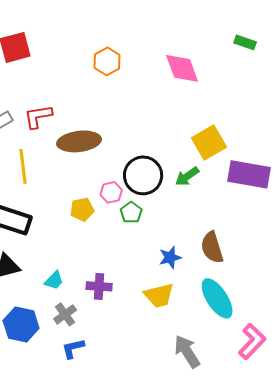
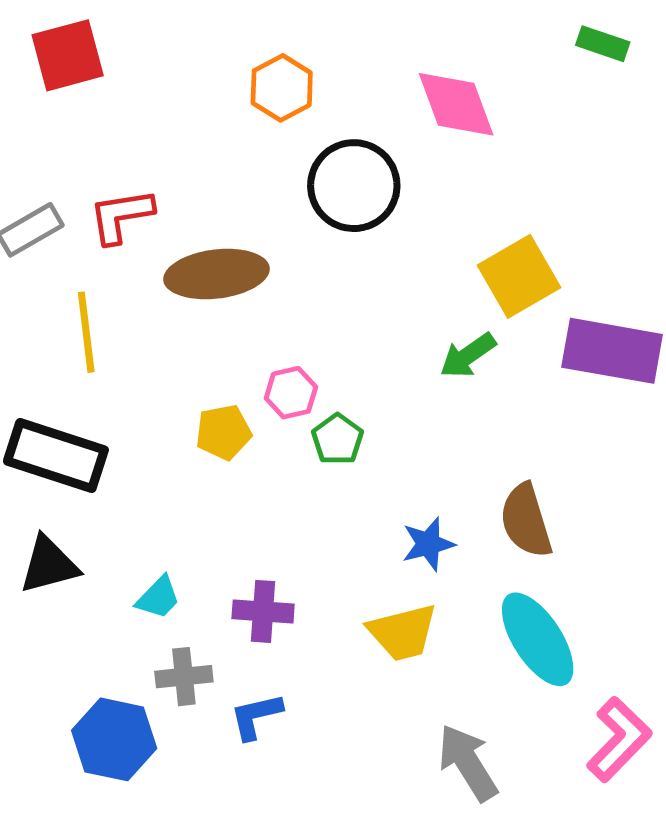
black circle: (143, 175) -> (354, 186), moved
gray cross: (65, 314) -> (184, 677), turned 30
blue hexagon: (21, 324) -> (114, 739), moved
blue L-shape: (73, 348) -> (256, 716), moved

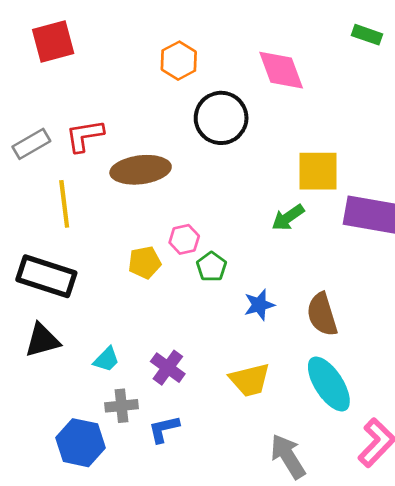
yellow square: (519, 276) -> (318, 171), turned 30
blue star: (428, 544) -> (259, 305), moved
purple cross: (263, 611) -> (168, 368), turned 32

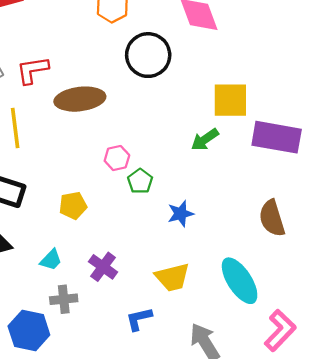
yellow pentagon: (145, 263) -> (73, 206), moved
brown semicircle: (322, 314) -> (272, 218), moved
blue L-shape: (164, 429) -> (139, 319), moved

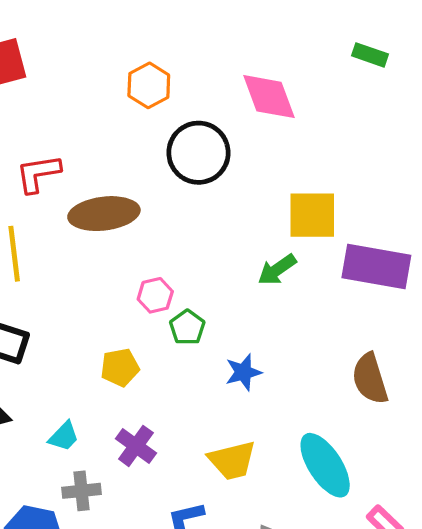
yellow pentagon: (73, 206) -> (120, 367), moved

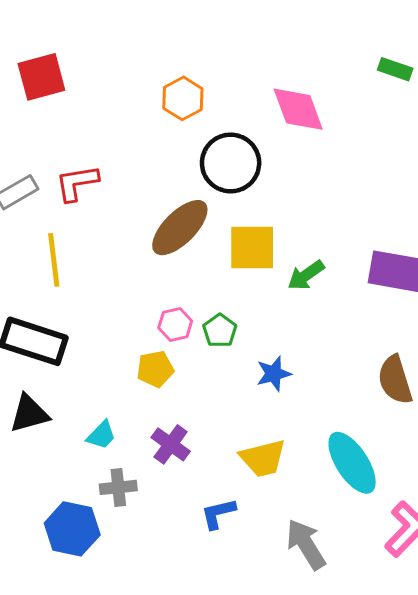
brown ellipse: (104, 214) -> (180, 228), moved, turned -38
yellow square: (312, 215) -> (252, 248), moved
pink hexagon: (155, 295) -> (175, 324), moved

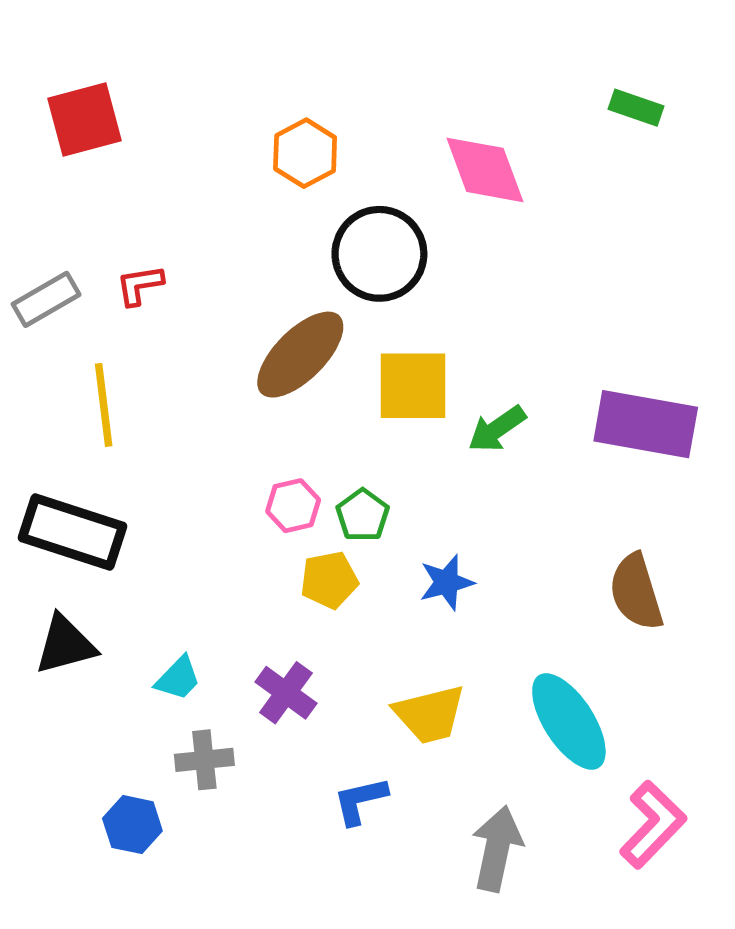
red L-shape: (77, 183) -> (140, 285), size x0.7
yellow pentagon: (155, 369) -> (329, 580), moved
blue hexagon: (72, 529) -> (132, 825), size x0.7
gray arrow: (306, 544) -> (497, 849), turned 44

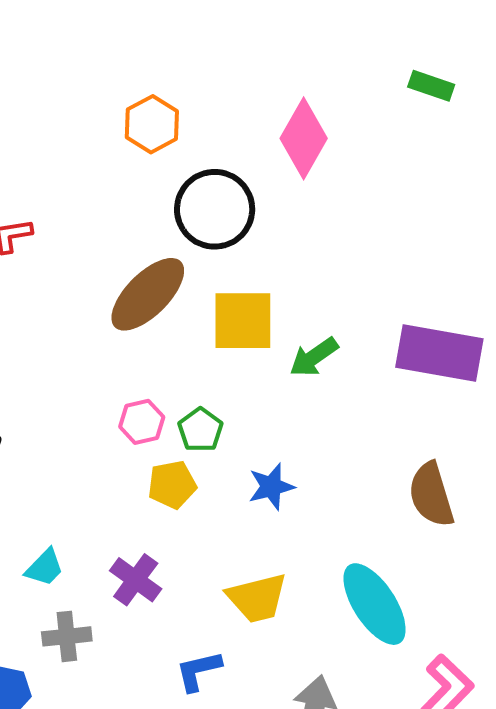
pink diamond: (485, 170) -> (304, 138), turned 50

